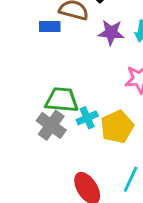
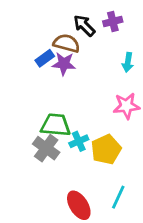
blue rectangle: (50, 27) -> (45, 58), turned -36
purple star: (111, 32) -> (64, 64), moved

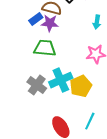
green trapezoid: (56, 125) -> (45, 48), moved
cyan cross: (79, 141) -> (61, 80), size x1.6

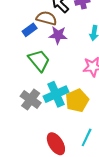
purple star: (50, 23) -> (58, 35), moved
green trapezoid: (45, 48) -> (39, 60), turned 45

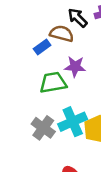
purple star: (58, 35) -> (75, 67), moved
green trapezoid: (39, 60) -> (53, 83), turned -60

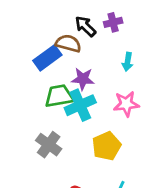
blue rectangle: (42, 47) -> (47, 58), size x1.5
cyan cross: (73, 122) -> (80, 105), moved

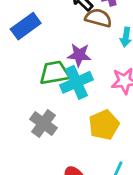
brown semicircle: (68, 43) -> (98, 18), moved
blue rectangle: (47, 58) -> (26, 26), moved

